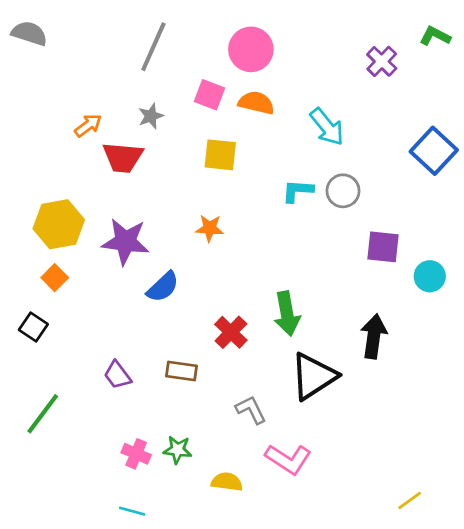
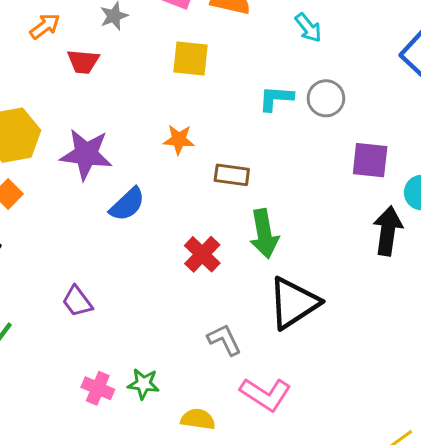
cyan arrow: (327, 127) -> (308, 28), size x0.7
red trapezoid: (123, 157) -> (83, 62), size x0.7
black arrow: (374, 336) -> (388, 231), moved
brown rectangle: (182, 371) -> (232, 175), moved

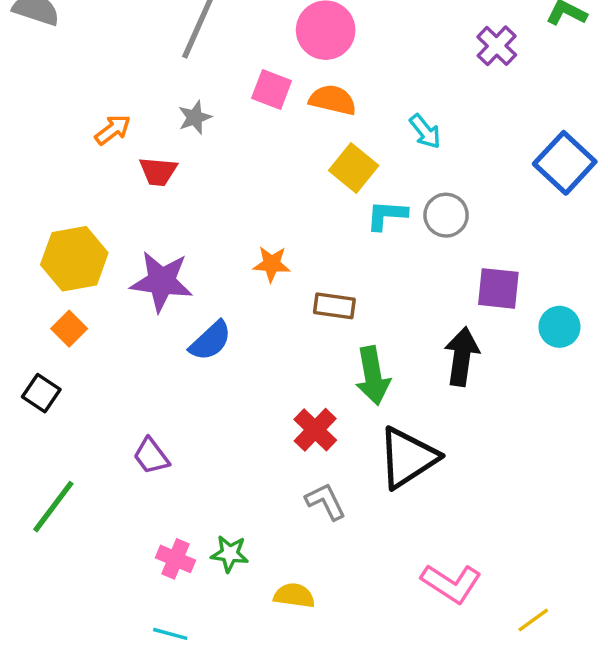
yellow square: (191, 59) -> (354, 168), moved, turned 33
black arrow: (388, 231) -> (462, 356), moved
red cross: (202, 254) -> (315, 430), moved
pink L-shape: (266, 394) -> (451, 583), moved

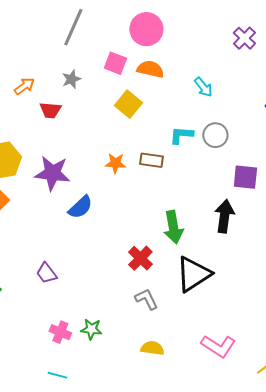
yellow square: (354, 168) -> (128, 104), moved
brown rectangle: (334, 306) -> (151, 160), moved
yellow semicircle: (294, 596) -> (152, 348), moved

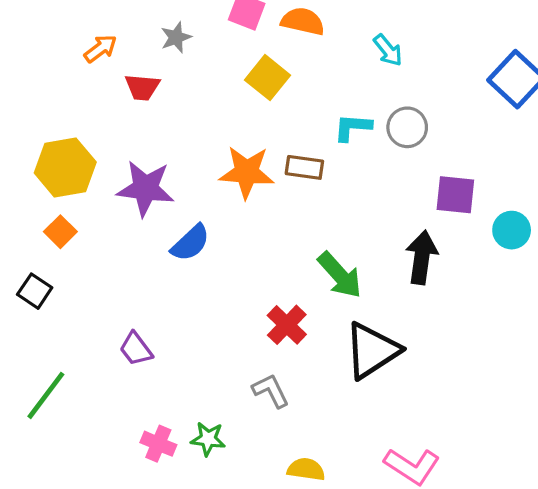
orange star: (115, 163) -> (247, 172), size x1.6
green arrow: (173, 227) -> (340, 275), turned -32
gray L-shape: (146, 299) -> (271, 391), moved

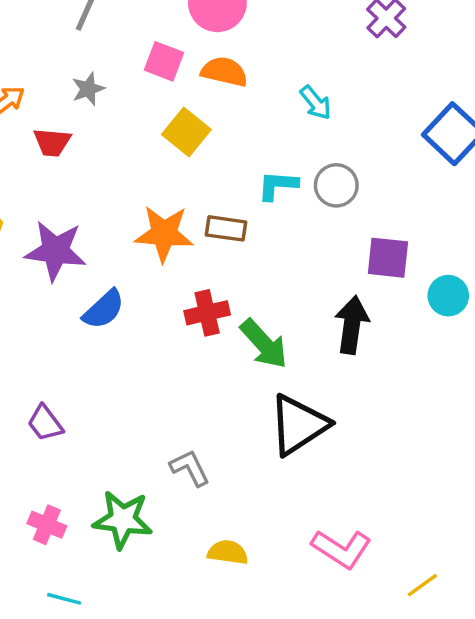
red cross: (287, 325) -> (207, 313), moved, turned 33
green star: (208, 439) -> (123, 520), size x1.6
pink cross: (158, 444) -> (47, 525), moved

